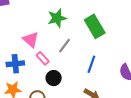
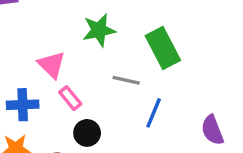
gray line: (64, 46) -> (126, 80), moved, turned 63

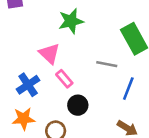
green star: (99, 30) -> (71, 21), moved
blue cross: (23, 105) -> (28, 85), turned -30

